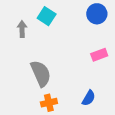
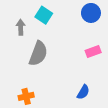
gray semicircle: (41, 73) -> (38, 54), moved, turned 45
orange cross: (49, 103) -> (26, 96), moved

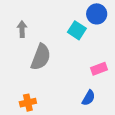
cyan square: (44, 15) -> (77, 30), moved
pink rectangle: (93, 51) -> (99, 69), moved

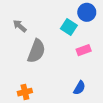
gray arrow: (22, 29) -> (20, 26), turned -48
pink rectangle: (99, 69) -> (84, 50), moved

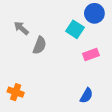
gray semicircle: (36, 51) -> (40, 45), moved, size x0.7
orange cross: (25, 92) -> (16, 92), moved, turned 32

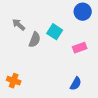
cyan square: (75, 29) -> (55, 32), moved

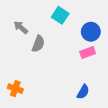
blue circle: (83, 12) -> (91, 32), moved
cyan square: (55, 32) -> (60, 15), moved

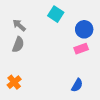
gray semicircle: (38, 44) -> (18, 45), moved
orange cross: (15, 89) -> (14, 82), turned 32

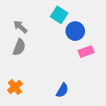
blue circle: (84, 29) -> (75, 31), moved
blue semicircle: (77, 85) -> (62, 90), moved

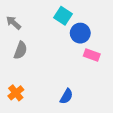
gray arrow: (20, 27) -> (14, 23), moved
pink rectangle: (86, 52) -> (92, 55), turned 40

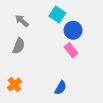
gray arrow: (14, 23) -> (22, 21), moved
pink rectangle: (92, 55) -> (71, 50), moved, turned 32

